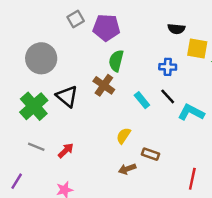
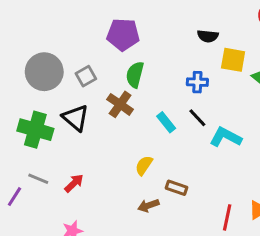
gray square: (76, 19) -> (86, 76), moved
green cross: (34, 106) -> (35, 130), turned -32
purple line: (17, 181) -> (14, 197), moved

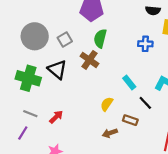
black line: (197, 118) -> (145, 103), moved
cyan rectangle: (166, 122) -> (129, 83), moved
purple line: (14, 197) -> (23, 133), moved

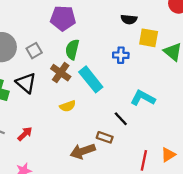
cyan rectangle: (129, 83) -> (91, 79), moved, size x1.6
yellow semicircle: (107, 104) -> (68, 106), moved, turned -144
brown arrow: (110, 133) -> (83, 151), size x1.5

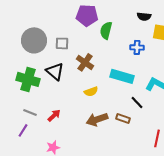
green semicircle: (72, 49) -> (106, 30), moved
gray square: (34, 51) -> (62, 43), turned 32
cyan rectangle: (91, 79) -> (122, 76), moved, turned -35
brown arrow: (83, 151) -> (97, 119), moved

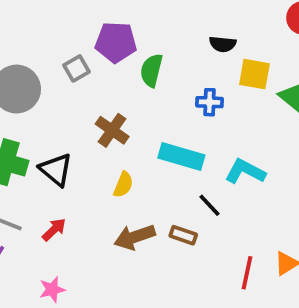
gray square: (62, 43) -> (76, 68), moved, turned -32
black triangle: (55, 71) -> (56, 170), moved
yellow semicircle: (91, 91) -> (123, 185), turned -48

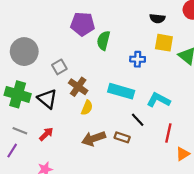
black semicircle: (223, 44) -> (157, 19), moved
gray square: (76, 68) -> (59, 67), moved
brown cross: (112, 130) -> (78, 87), moved
red line: (247, 273) -> (168, 133), moved

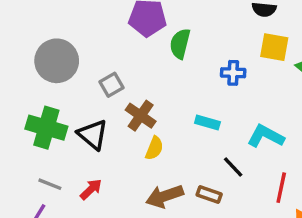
cyan rectangle: (121, 91) -> (207, 122), size x0.6

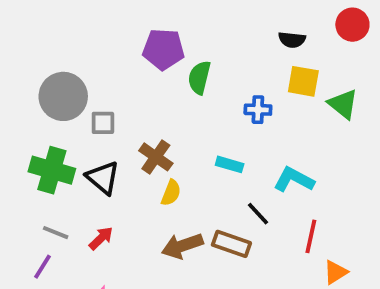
gray square: (112, 85) -> (103, 123), moved, turned 30
brown rectangle: (209, 194) -> (231, 244), size x1.4

